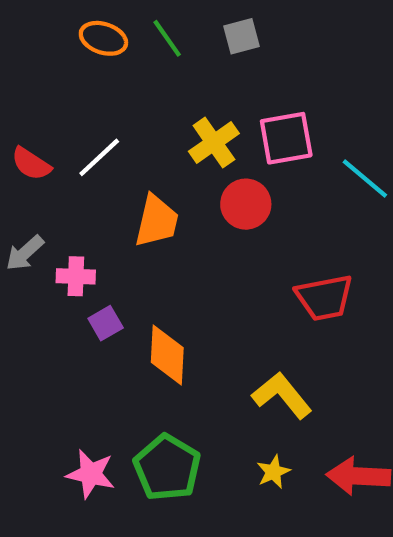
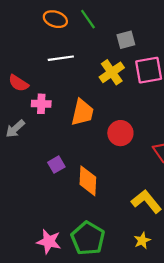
gray square: (242, 36) -> (126, 40), moved
white line: (99, 157) -> (61, 58), moved, turned 35
red circle: (246, 204) -> (120, 133), moved
pink cross: (76, 276) -> (41, 104), moved

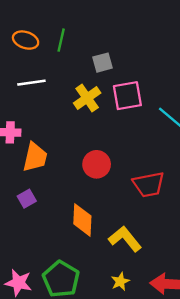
green line: (88, 19) -> (61, 40), turned 48
orange trapezoid: (82, 112) -> (35, 157), moved
orange diamond: (88, 181) -> (82, 220), moved

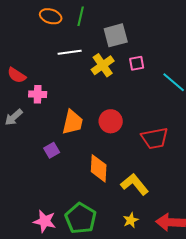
gray square: (102, 63) -> (116, 35), size x1.4
white line: (31, 83) -> (70, 52), moved
pink square: (127, 96) -> (137, 63), size x0.6
orange trapezoid: (35, 157) -> (73, 122), moved

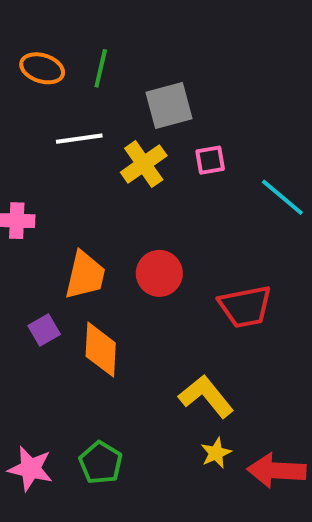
orange diamond: (99, 168) -> (101, 350), moved
green pentagon: (81, 218) -> (101, 463), size x0.7
yellow star: (131, 220) -> (216, 453), moved

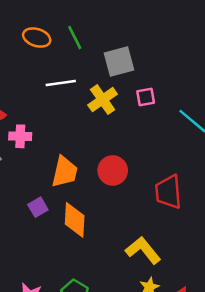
green line: (101, 68) -> (75, 38), turned -40
red trapezoid: (245, 307) -> (168, 192), turned 96

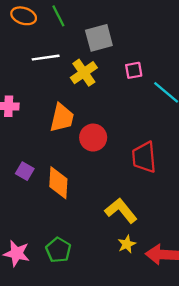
pink square: (146, 97) -> (134, 70), moved
orange trapezoid: (65, 172) -> (62, 118), moved
purple square: (38, 207) -> (25, 171), turned -30

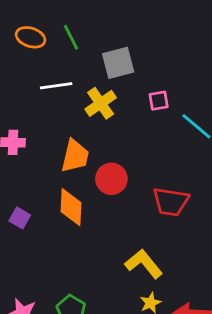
red trapezoid: (144, 157) -> (171, 202), turned -76
purple square: (25, 171) -> (20, 218), moved
orange diamond: (58, 183) -> (71, 207), moved

